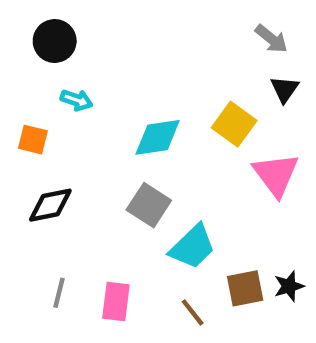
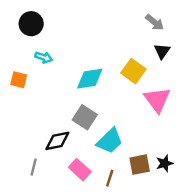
black diamond: (50, 205) -> (57, 141), moved
pink rectangle: (116, 302) -> (80, 170), moved, turned -55
brown line: (193, 312) -> (110, 178), turned 56

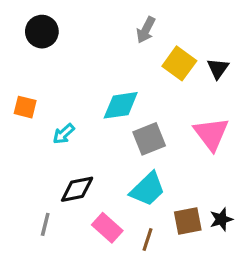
gray arrow: (155, 22) -> (146, 30), moved, turned 78
cyan arrow: (44, 57) -> (64, 134), moved, turned 119
yellow square: (133, 71) -> (179, 63), moved
gray square: (85, 117) -> (149, 139), moved, turned 35

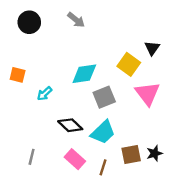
gray arrow: (146, 30) -> (76, 20), moved, turned -78
yellow square: (179, 63) -> (129, 64), moved
black diamond: (77, 189) -> (70, 125), moved, turned 55

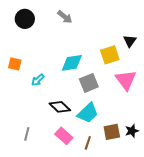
yellow square: (129, 64) -> (110, 55), turned 36

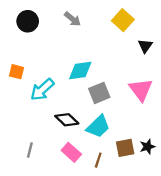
yellow square: (110, 55) -> (123, 20), moved, turned -30
cyan arrow: (38, 80) -> (42, 90), size x1.6

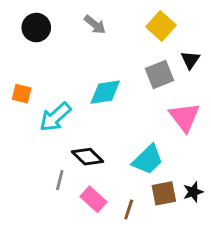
gray square: (99, 93) -> (159, 74), moved
cyan trapezoid: (98, 127) -> (148, 160), moved
gray line: (30, 150) -> (60, 180), moved

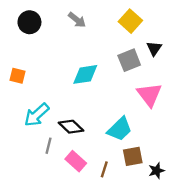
cyan arrow: (55, 117) -> (37, 115), moved
black star: (193, 192) -> (156, 171), moved

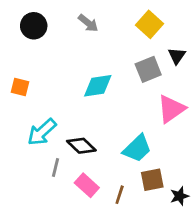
pink triangle: (149, 95) -> (171, 109), turned 32

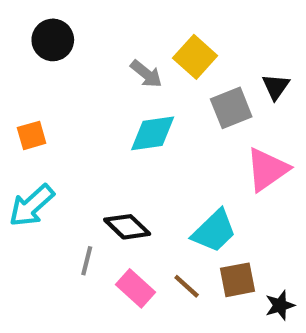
gray arrow: (88, 23) -> (146, 74), moved
yellow square: (150, 24) -> (195, 57), moved
orange square: (20, 87) -> (32, 135), turned -30
cyan arrow: (42, 132) -> (32, 206), moved
brown line: (120, 195) -> (187, 286), moved, turned -66

